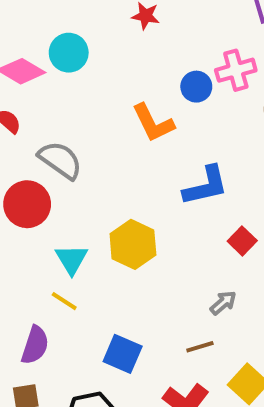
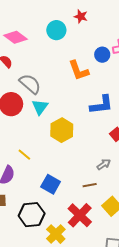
cyan circle: (69, 53) -> (56, 30), moved
cyan triangle: (72, 259) -> (40, 107), moved

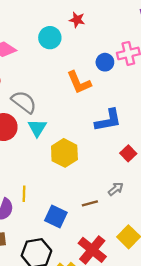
yellow line: (24, 155) -> (24, 194), moved, turned 56
brown line: (90, 185) -> (90, 203), moved

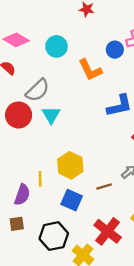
cyan circle: (50, 38) -> (56, 46), moved
gray semicircle: (24, 102) -> (38, 90), turned 100
yellow hexagon: (64, 153) -> (70, 165), moved

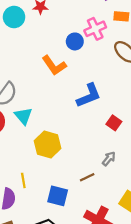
cyan circle: (56, 46) -> (14, 17), moved
yellow hexagon: (70, 165) -> (48, 145), moved

